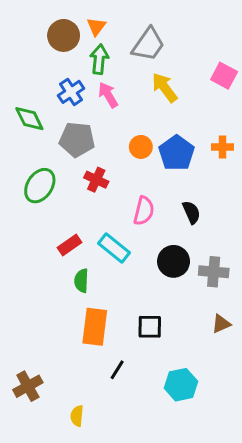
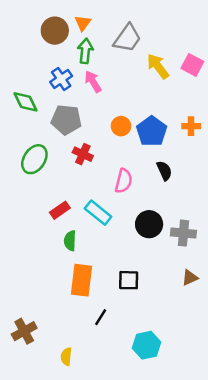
yellow arrow: (165, 87) -> (158, 66), moved
black semicircle: (191, 212) -> (164, 171), moved
cyan hexagon: (181, 385) -> (146, 345), moved

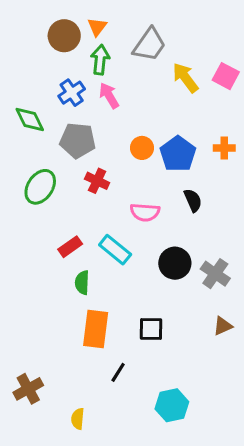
pink semicircle: (124, 181) -> (145, 212), turned 80
gray cross: (183, 233) -> (215, 274), turned 30

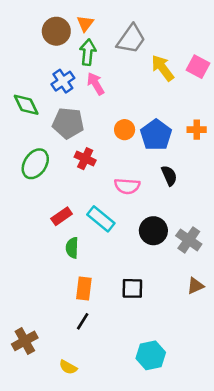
orange rectangle: (96, 329) -> (84, 288), size x0.7
black line: (118, 372) -> (83, 321), moved
yellow semicircle: (78, 419) -> (68, 367), turned -66

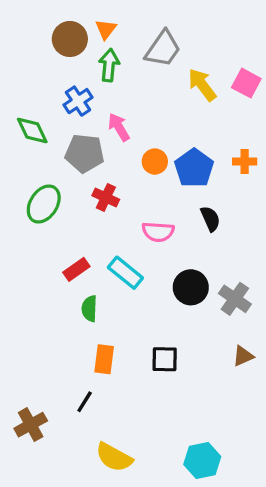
pink arrow: (96, 84) -> (119, 127), moved
black line: (83, 321) -> (85, 402), moved
cyan hexagon: (151, 355) -> (202, 461), moved
yellow semicircle: (68, 367) -> (114, 457), moved, size x1.6

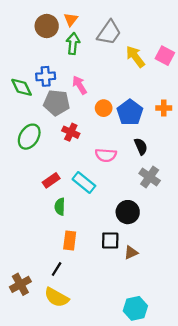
blue cross: (78, 101) -> (46, 76), moved, turned 30
black circle: (191, 287) -> (128, 212), moved
gray cross: (235, 299) -> (150, 177), moved
brown triangle: (243, 356) -> (131, 253), moved
yellow semicircle: (114, 457) -> (57, 297), moved

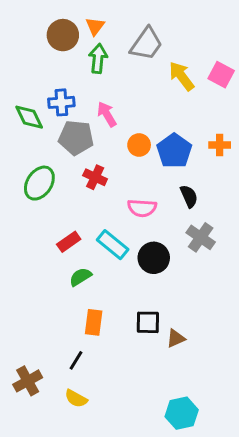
green semicircle: (60, 207) -> (80, 277), turned 56
black circle: (128, 212) -> (154, 258), moved
yellow semicircle: (57, 297) -> (76, 399), size x0.7

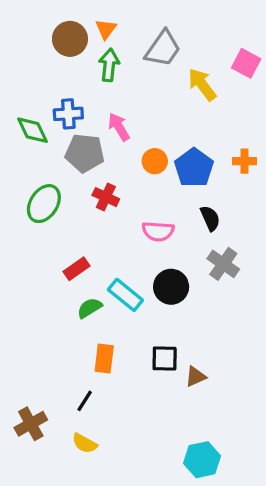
pink square: (221, 75) -> (246, 63), moved
cyan rectangle: (113, 245) -> (125, 295), moved

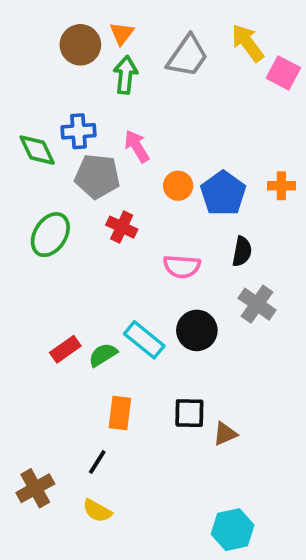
yellow arrow: (202, 85) -> (248, 43), moved
black semicircle: (210, 218) -> (242, 251), turned 35
red rectangle: (76, 269) -> (65, 349), moved

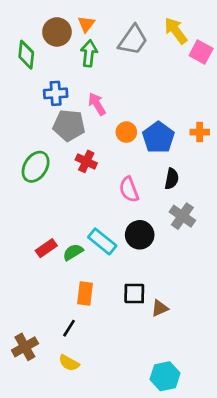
green diamond: (37, 150) -> (26, 55), moved, turned 32
pink semicircle: (182, 267) -> (129, 189), turned 65

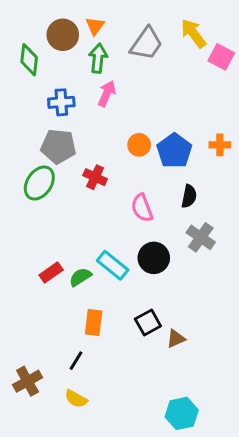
pink arrow: (97, 104) -> (107, 93), moved, turned 55
gray pentagon: (69, 125) -> (58, 146), moved
black square: (134, 294) -> (148, 322), turned -30

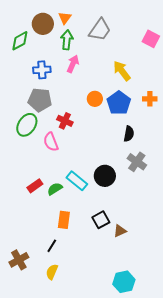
yellow arrow: (193, 33) -> (122, 71), moved
green diamond: (29, 60) -> (20, 41), turned 55
pink semicircle: (142, 208) -> (51, 142), moved
yellow semicircle: (76, 399) -> (52, 272), turned 84

